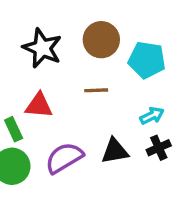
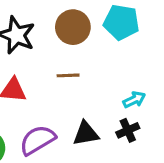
cyan pentagon: (147, 60) -> (121, 22), moved
cyan arrow: (152, 116) -> (134, 100), moved

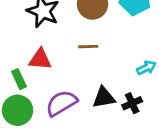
black cross: (128, 130) -> (132, 103), moved

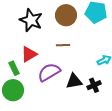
red triangle: (40, 59) -> (29, 54), turned -36
purple semicircle: (61, 103) -> (49, 72), moved

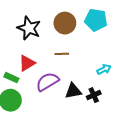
green rectangle: (14, 68) -> (11, 78), turned -40

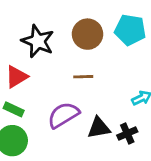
red triangle: (27, 63) -> (16, 77), moved

